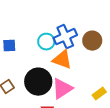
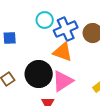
cyan circle: (46, 42) -> (45, 20), moved

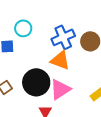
cyan circle: (45, 20) -> (23, 28), moved

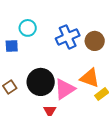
orange triangle: (60, 60) -> (90, 78), moved

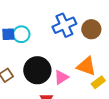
cyan circle: (28, 28) -> (21, 34), moved
pink triangle: (65, 89) -> (61, 77), size x0.7

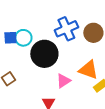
black circle: (37, 70) -> (44, 54), moved

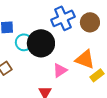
cyan circle: (23, 38) -> (24, 42), moved

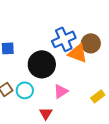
cyan circle: (24, 42) -> (25, 90), moved
orange triangle: (85, 59) -> (78, 53), moved

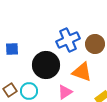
orange triangle: (78, 53) -> (82, 72), moved

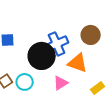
blue cross: (68, 40) -> (57, 44), moved

